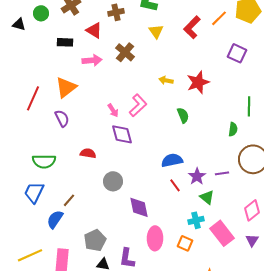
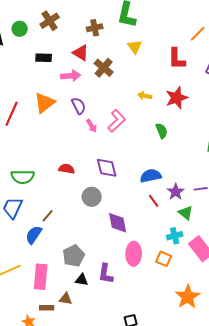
red L-shape: (192, 27) -> (177, 59), moved, turned -45
red triangle: (94, 30) -> (81, 53), moved
purple semicircle: (62, 118) -> (79, 106), moved
purple diamond: (122, 134) -> (107, 168), moved

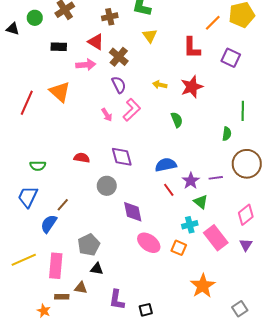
orange triangle: (45, 103) -> (60, 92), turned -40
purple semicircle: (79, 106) -> (119, 85), moved
green semicircle: (23, 177) -> (38, 166), size x0.7
pink ellipse: (134, 254) -> (149, 243), turned -55
purple L-shape: (106, 274) -> (117, 300), moved

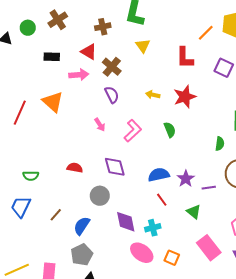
pink L-shape: (132, 110) -> (133, 131), moved
purple star: (191, 181) -> (186, 179), moved
blue semicircle: (49, 224) -> (82, 226), moved
cyan cross: (190, 225) -> (153, 228), moved

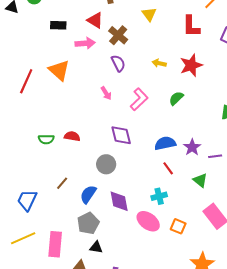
green semicircle: (170, 130) -> (176, 98), turned -112
red semicircle: (75, 168) -> (72, 136), moved
green semicircle: (31, 176) -> (46, 139), moved
blue trapezoid: (21, 207) -> (27, 200), moved
purple diamond: (126, 222) -> (119, 201), moved

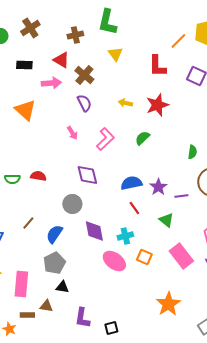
purple diamond: (119, 201) -> (94, 231), moved
orange square: (178, 226) -> (144, 257), moved

